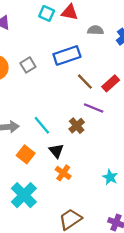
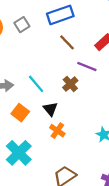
brown line: (85, 82) -> (67, 42), moved

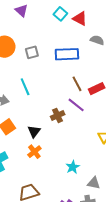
brown line: (67, 42) -> (77, 84), moved
cyan line: (36, 84) -> (25, 87), moved

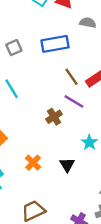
black triangle: (34, 131) -> (67, 165), moved
cyan star: (73, 167) -> (89, 142), moved

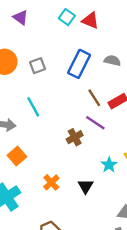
gray semicircle: (88, 23) -> (112, 61), moved
blue rectangle: (55, 44) -> (79, 64), turned -56

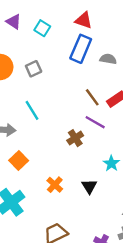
cyan square: (67, 17) -> (42, 28), moved
blue rectangle: (79, 64) -> (81, 49), moved

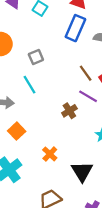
gray square: (34, 69) -> (36, 57), moved
black triangle: (89, 186) -> (82, 171), moved, size x1.5

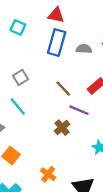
brown line: (86, 73) -> (63, 88), moved

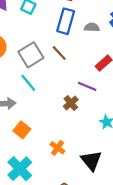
gray square: (20, 77) -> (31, 55), size x1.6
brown line: (63, 88) -> (59, 53), moved

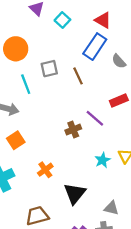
gray semicircle: (92, 27) -> (119, 61), turned -152
gray square: (31, 55) -> (49, 69), size x0.7
cyan line: (28, 83) -> (26, 84), moved

